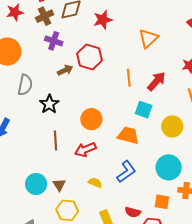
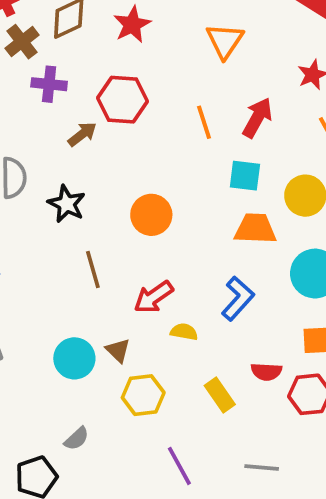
orange trapezoid: (128, 135) -> (255, 229), moved
red arrow: (85, 150) -> (154, 297), moved

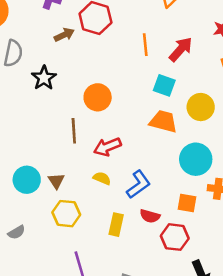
brown line: (93, 269) -> (74, 131), moved
red arrow: (154, 297) -> (107, 147), moved
blue L-shape: (238, 298) -> (138, 184), moved
yellow rectangle: (220, 395) -> (116, 225), turned 35

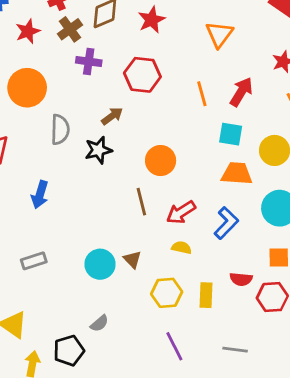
brown arrow: (64, 35) -> (112, 116), moved
black star: (44, 78) -> (98, 150), turned 30
blue L-shape: (138, 184) -> (226, 223), moved
yellow hexagon: (66, 214) -> (167, 293), moved

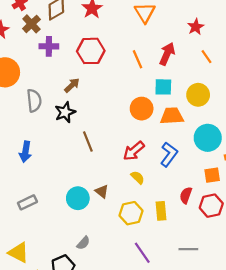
orange circle: (161, 161) -> (142, 109), moved
brown line: (141, 202) -> (88, 141), moved
yellow semicircle: (181, 248) -> (138, 177), turned 40
red semicircle: (241, 279) -> (186, 195), turned 112

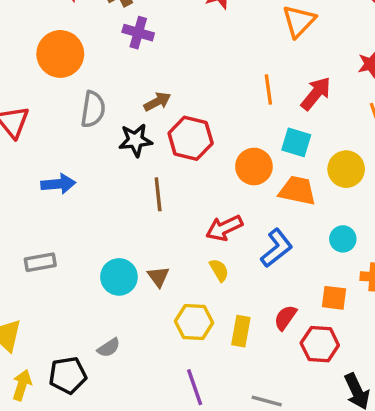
red hexagon: (91, 51) -> (191, 138), moved
cyan circle: (208, 138) -> (343, 239), size x0.6
blue arrow: (25, 152) -> (58, 184), turned -120

